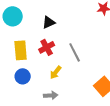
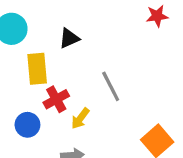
red cross: (47, 47) -> (56, 99), moved
yellow rectangle: (21, 50) -> (37, 69), moved

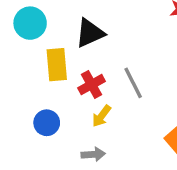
black triangle: (69, 38) -> (90, 33), size x1.4
red cross: (56, 99) -> (92, 85), moved

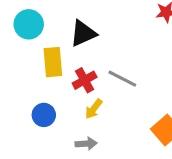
gray line: (133, 83) -> (122, 79), turned -36

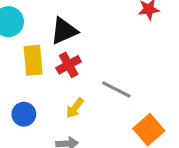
gray line: (122, 79) -> (116, 90), moved
red cross: (85, 80) -> (69, 65), moved

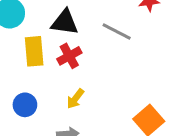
black triangle: (64, 31) -> (65, 22), turned 32
gray line: (116, 90) -> (117, 31), moved

